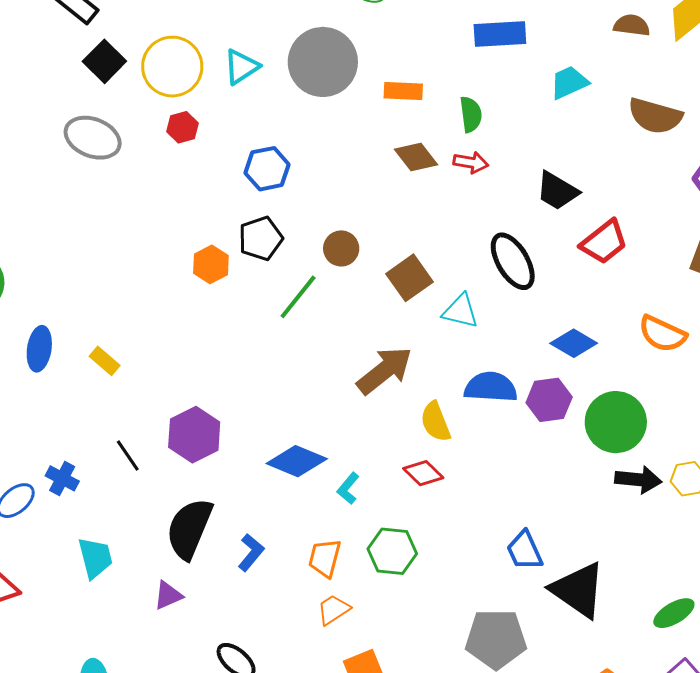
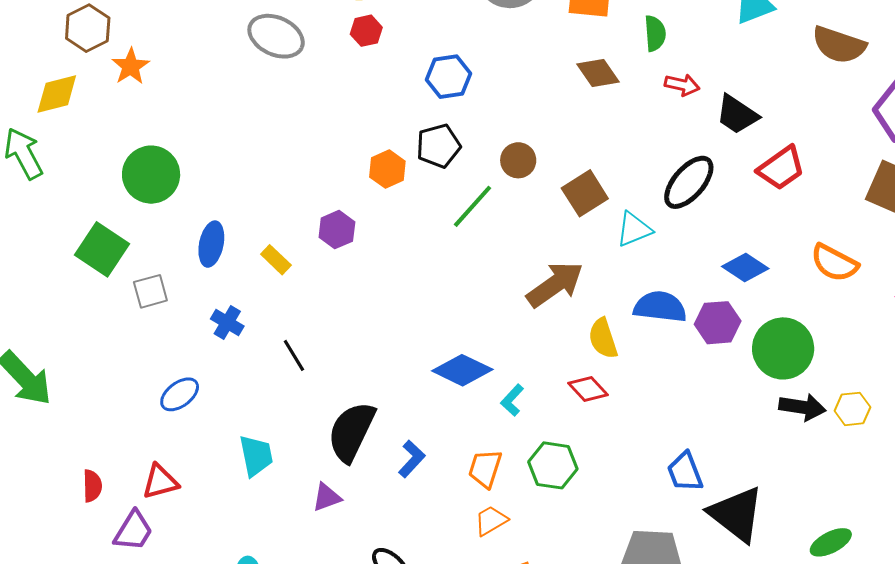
red arrow: (471, 162) -> (682, 85), moved
black ellipse: (513, 261) -> (689, 182), turned 68
cyan triangle: (460, 311) -> (634, 229), turned -39
purple hexagon: (194, 435) -> (337, 230), moved, size x0.7
blue cross: (62, 478) -> (227, 322), moved

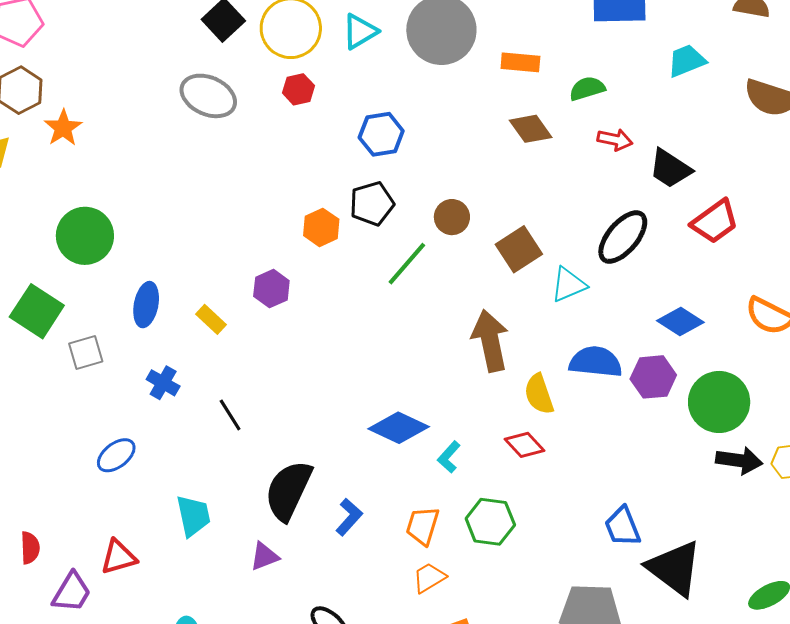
green semicircle: (655, 33) -> (587, 88), turned -102
brown arrow: (555, 284) -> (490, 341), turned -66
red triangle: (160, 482) -> (119, 557), moved

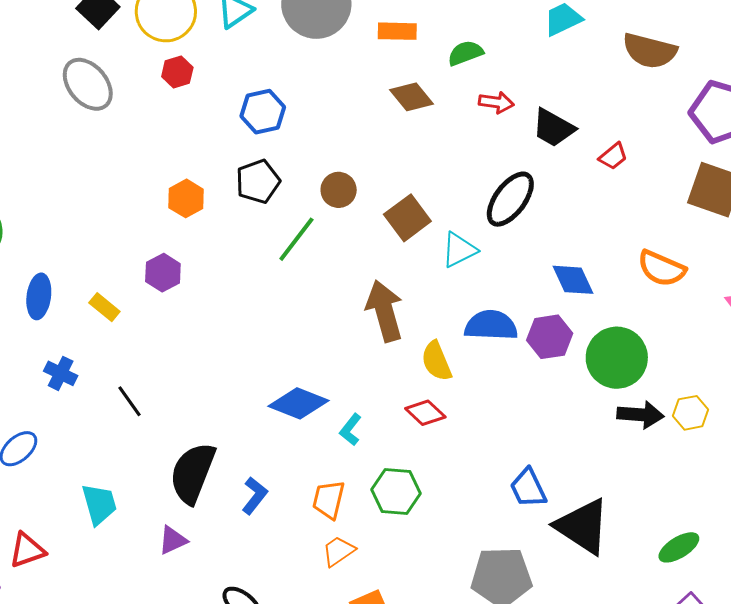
gray ellipse: (208, 96) -> (88, 84), turned 30
red trapezoid: (715, 222) -> (613, 156), moved, size x0.6
orange hexagon: (321, 227) -> (186, 198), moved
blue diamond: (680, 322) -> (573, 280), turned 36

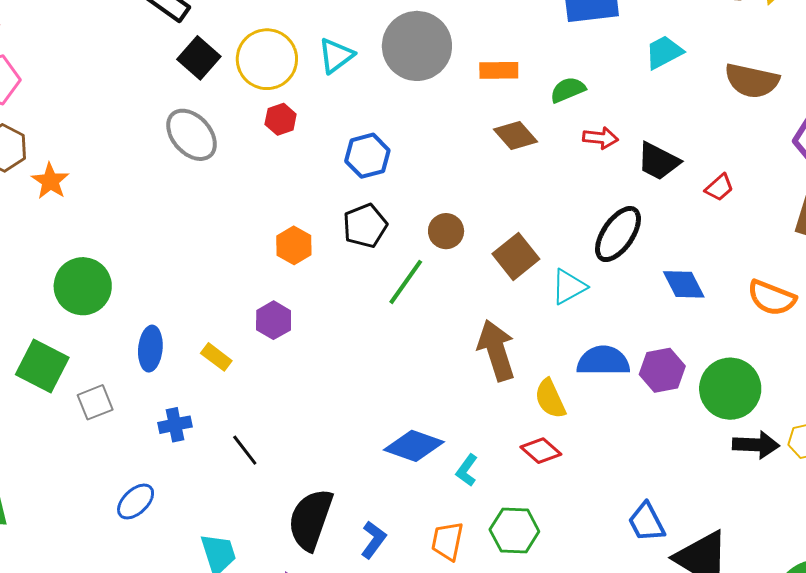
blue diamond: (573, 280) -> (684, 284), moved
blue cross: (61, 373) -> (175, 425), turned -36

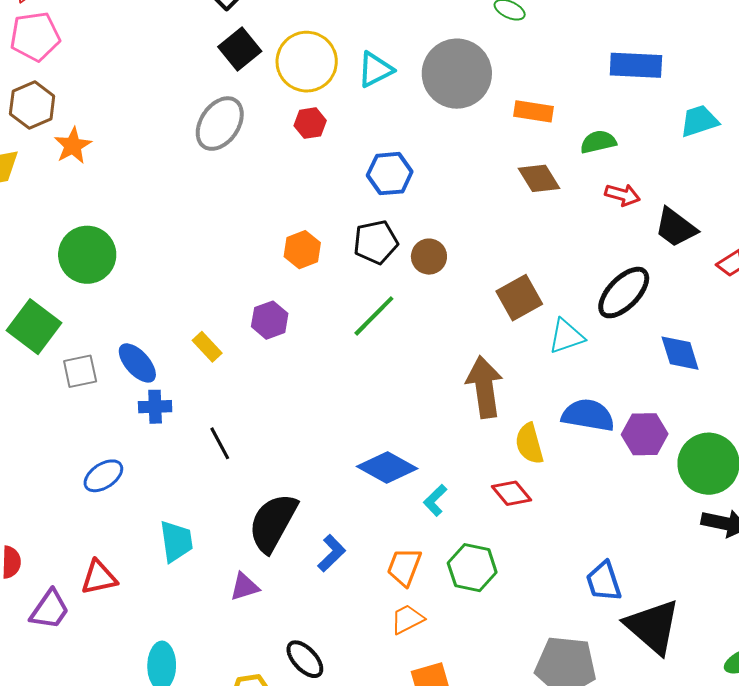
gray ellipse: (192, 135) -> (220, 124), turned 66
brown circle: (446, 231) -> (429, 257), moved
green line: (406, 282) -> (374, 316), moved
blue ellipse: (150, 349) -> (137, 363), moved, turned -57

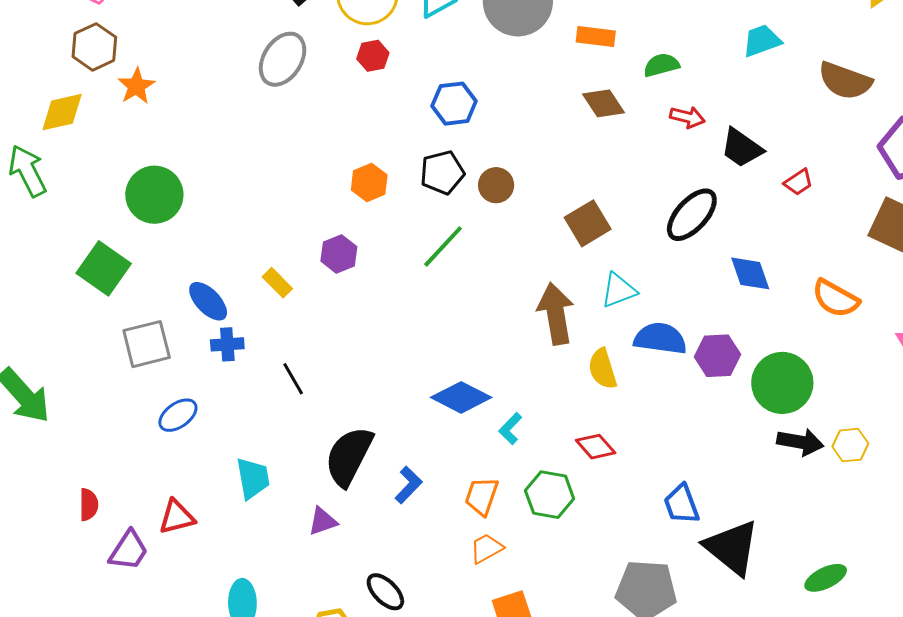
cyan triangle: (566, 336) -> (619, 290), moved
gray square: (80, 371) -> (147, 344), moved, size x1.4
red diamond: (512, 493) -> (596, 447), moved

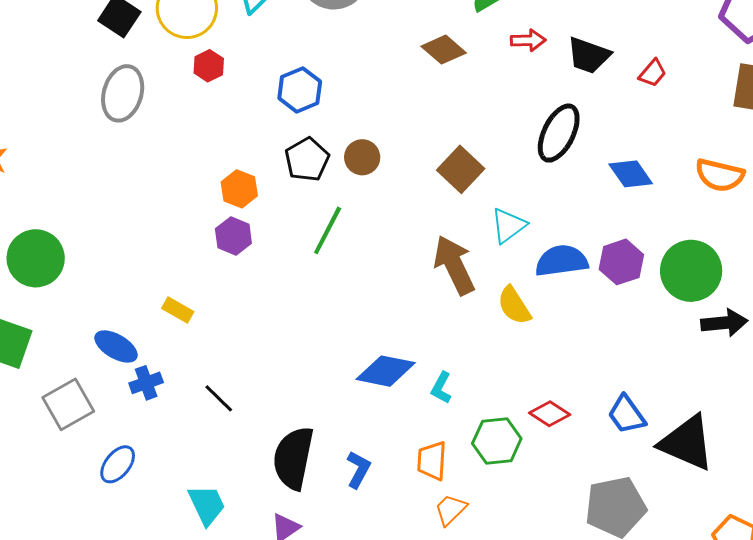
purple hexagon: (339, 254) -> (233, 236), moved
red diamond: (596, 447) -> (550, 414), moved

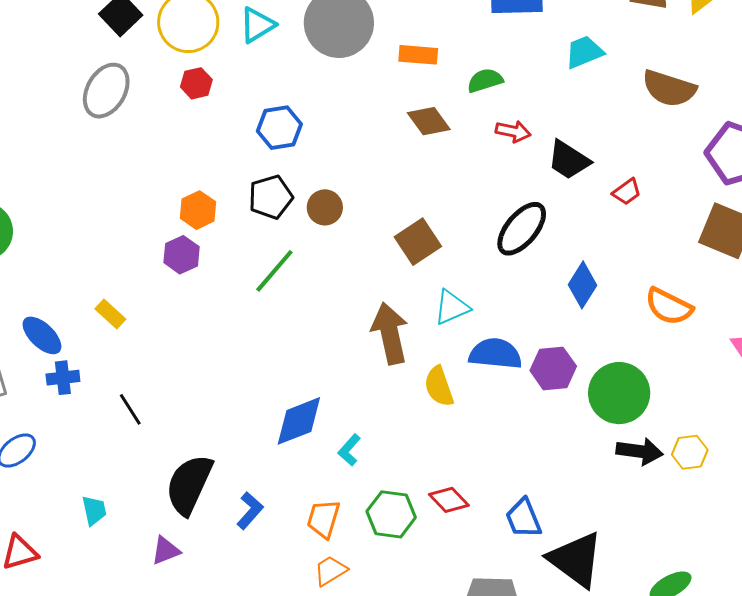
blue diamond: (631, 174) -> (582, 285), turned 54
blue diamond: (386, 371) -> (299, 421), turned -46
cyan trapezoid: (207, 505) -> (94, 510), size x0.7

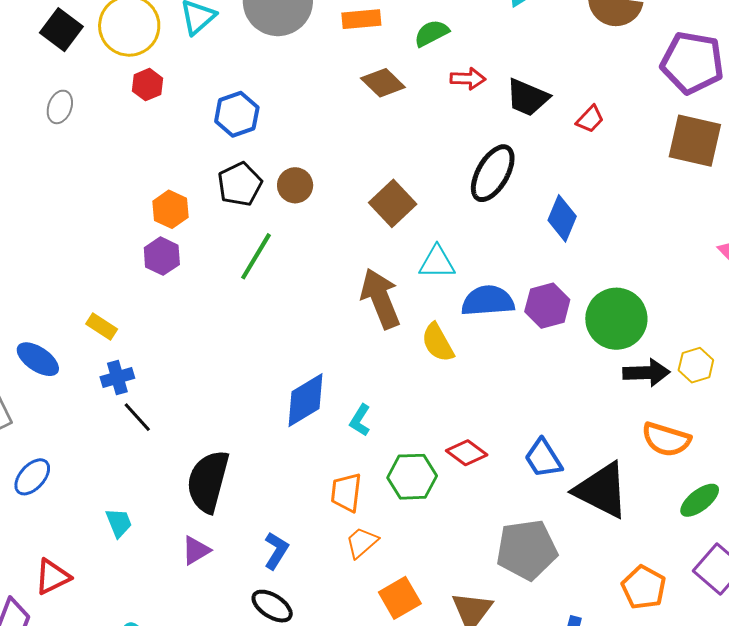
gray ellipse: (106, 91) -> (60, 107), size x0.6
orange semicircle: (669, 306) -> (666, 439), moved
cyan triangle: (452, 307) -> (437, 262), turned 33
blue cross: (63, 378) -> (117, 378), moved
blue L-shape: (250, 511) -> (276, 551), moved

